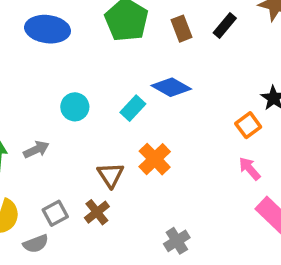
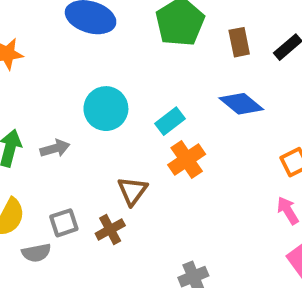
blue diamond: (171, 87) -> (241, 104), moved
cyan circle: (75, 107) -> (106, 109), size x1.4
orange cross: (155, 159) -> (187, 160), moved

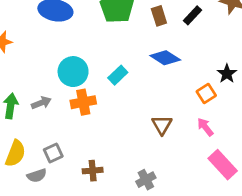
orange cross: (187, 160) -> (83, 102), moved, turned 30
brown triangle: (132, 191) -> (162, 125), moved
brown cross: (110, 230) -> (93, 171), moved, turned 30

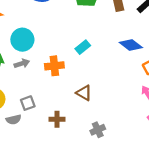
blue diamond: (165, 58) -> (131, 45), moved
cyan circle: (73, 72) -> (22, 40), moved
brown triangle: (162, 125) -> (84, 93), moved, turned -35

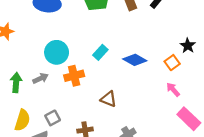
cyan circle: (22, 40) -> (57, 52), moved
blue diamond: (131, 45) -> (135, 60), moved

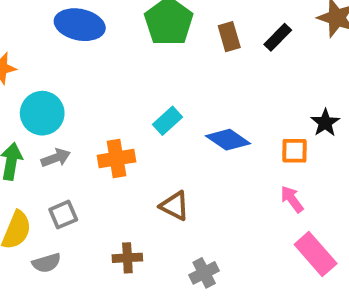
cyan circle: (57, 52) -> (42, 113), moved
orange square: (172, 63) -> (295, 151), turned 32
gray square: (53, 118) -> (63, 215), moved

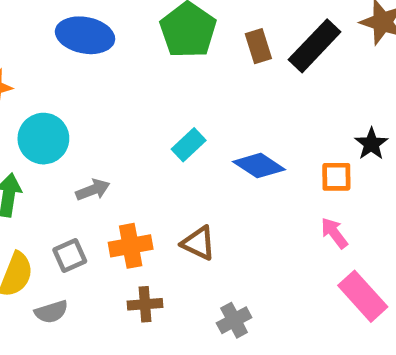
black rectangle: (278, 37) -> (315, 46), size x1.6
gray arrow: (56, 158) -> (93, 190), moved
orange cross: (116, 159) -> (131, 246), moved

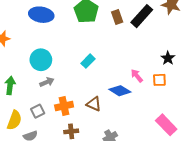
cyan circle: (43, 139) -> (41, 60), moved
blue diamond: (259, 166) -> (120, 91), moved
orange square: (336, 177) -> (159, 80), moved
pink arrow: (334, 233) -> (137, 76), moved

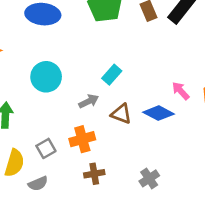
gray arrow: (47, 82) -> (89, 101), moved
brown triangle: (94, 104) -> (121, 114), moved

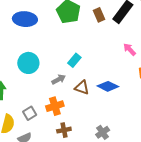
pink arrow: (181, 91) -> (129, 49), moved

